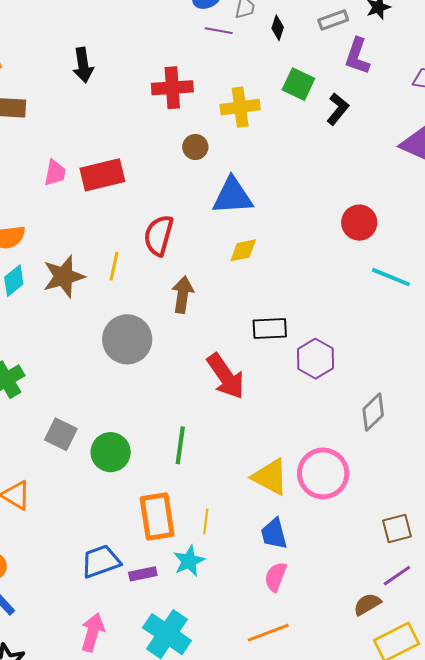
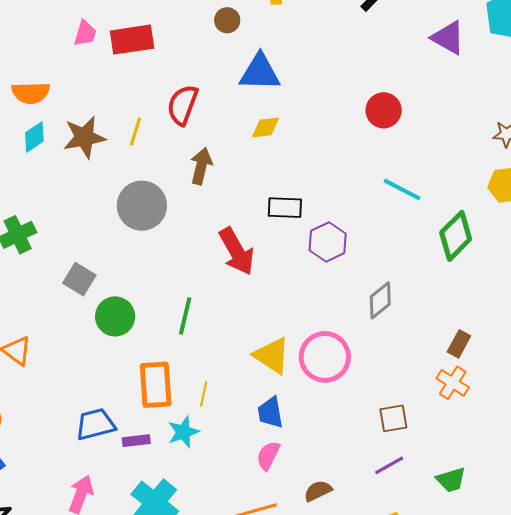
cyan line: (391, 277) -> (402, 189), moved
gray square: (61, 434) -> (79, 279), moved
brown semicircle: (367, 604) -> (318, 491), moved

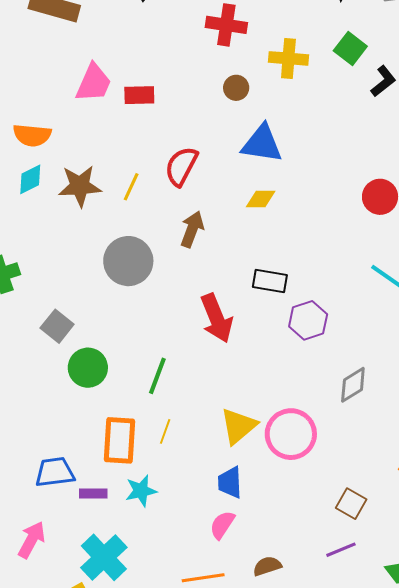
pink trapezoid: (85, 33) -> (94, 83), size x1.5
red rectangle: (132, 40) -> (139, 95), size x0.7
yellow triangle: (272, 356) -> (238, 426), turned 39
yellow line: (204, 394) -> (165, 431), moved
brown square: (393, 418) -> (351, 504), turned 32

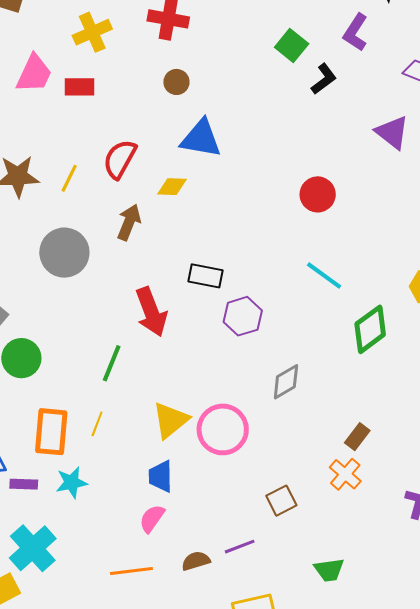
yellow cross: (288, 58) -> (92, 32), moved, turned -30
yellow diamond: (261, 199) -> (172, 187), moved
green line: (157, 376) -> (112, 363), moved
brown square: (351, 504) -> (281, 501), turned 32
purple line: (341, 550) -> (240, 547), moved

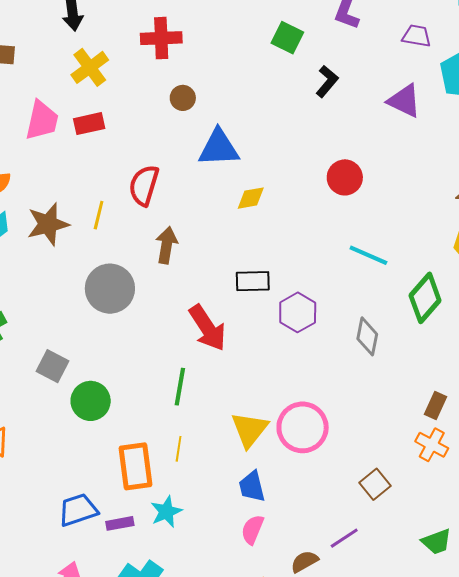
black L-shape: (324, 79) -> (327, 81), moved
yellow diamond: (172, 187) -> (251, 198), moved
gray diamond: (286, 382) -> (367, 336), moved, turned -36

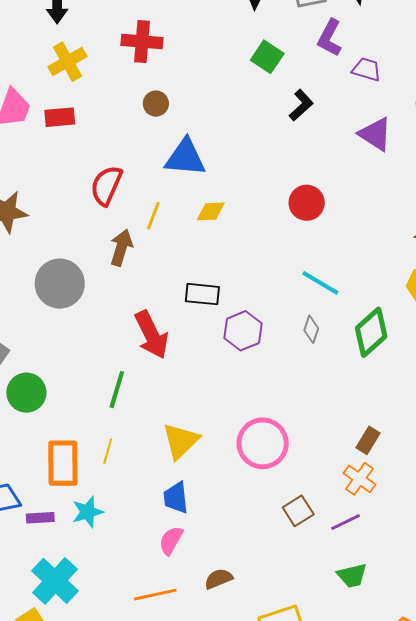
purple trapezoid: (417, 36) -> (367, 69), moved
yellow line: (99, 215) -> (153, 216), moved
gray diamond: (367, 336) -> (311, 329), moved, size x0.7
pink circle: (303, 427) -> (263, 443), moved
purple line: (344, 538) -> (346, 522), moved

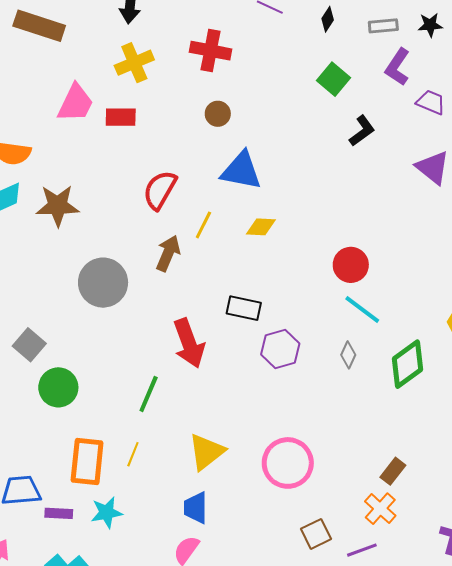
red circle: (307, 203) -> (351, 265), moved

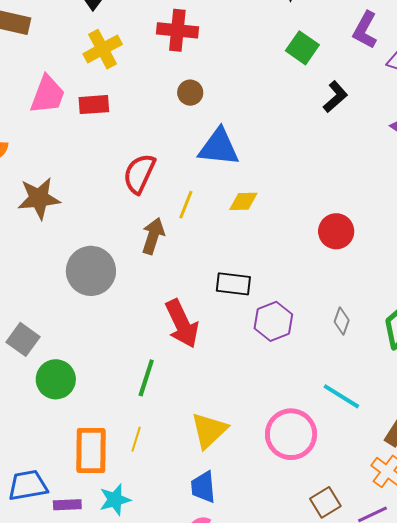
cyan line: (362, 310) -> (341, 396), moved

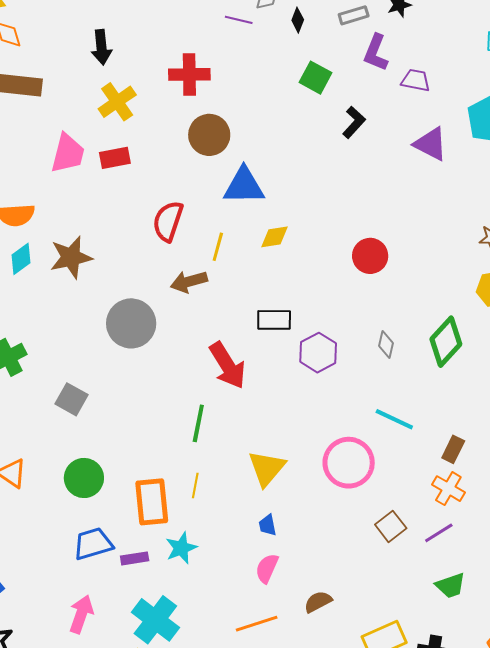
brown circle: (190, 93) -> (209, 135), size x1.6
brown arrow: (153, 236) -> (189, 282), turned -117
green circle: (56, 379) -> (84, 478), moved
blue trapezoid: (203, 487) -> (268, 525), size x0.7

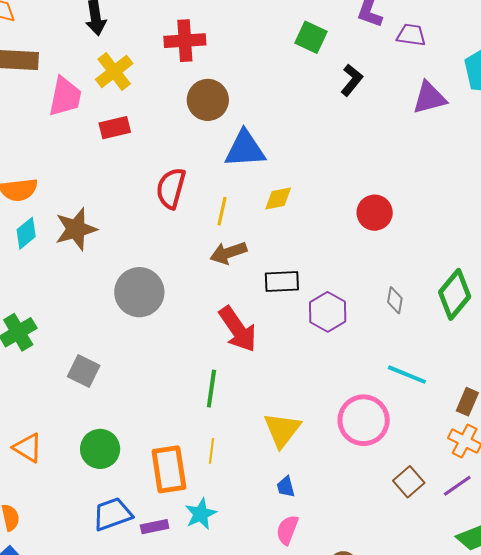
purple triangle: (431, 144) -> (429, 98), turned -39
pink trapezoid: (68, 153) -> (65, 97), moved
brown arrow: (189, 282) -> (228, 253), moved

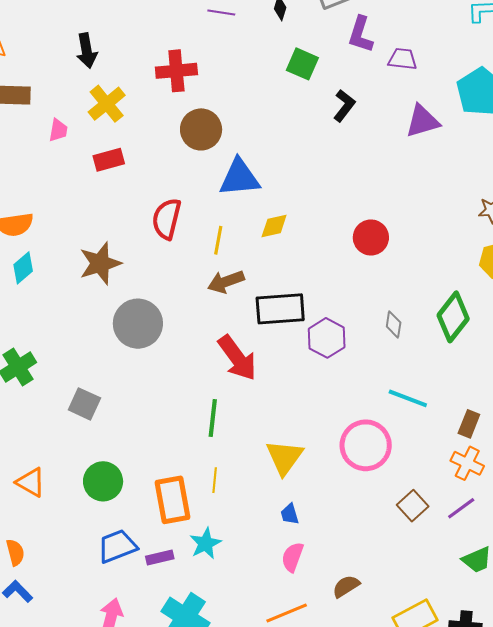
pink trapezoid: (65, 97) -> (58, 130), size x0.6
brown star: (76, 229) -> (100, 263), moved
black rectangle: (282, 281) -> (280, 309), size x1.4

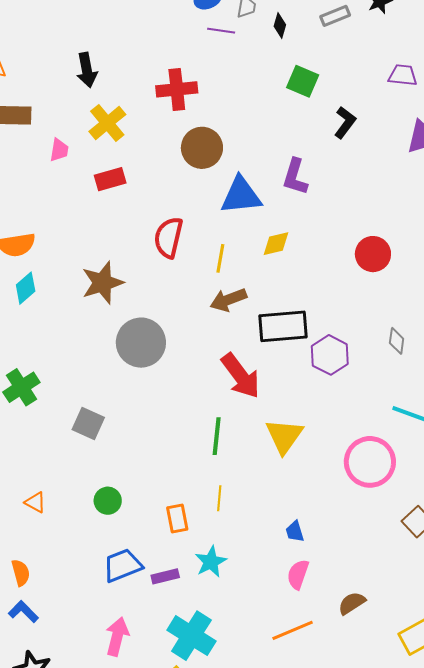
purple L-shape: (361, 34) -> (295, 177), moved
yellow triangle: (284, 457) -> (284, 436), moved
green circle: (103, 481) -> (108, 501), size x0.7
orange triangle: (31, 482) -> (35, 502), size x0.7
orange rectangle: (172, 500) -> (177, 518), size x0.6

